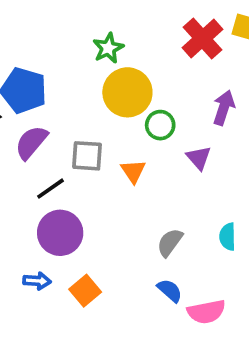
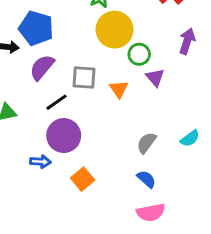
purple triangle: (199, 158) -> (155, 77), moved
cyan semicircle: (228, 237) -> (190, 138), turned -126
blue arrow: (37, 281) -> (40, 162), moved
pink semicircle: (206, 312) -> (151, 212), moved

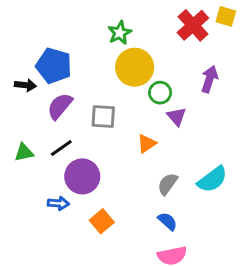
orange triangle: (119, 89) -> (147, 144), moved, turned 30
black line: (56, 102) -> (61, 148), moved
cyan semicircle: (190, 138) -> (212, 179), size x1.5

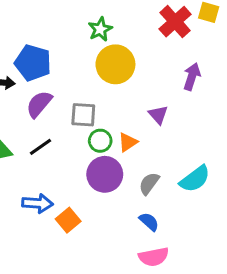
green circle: (160, 93) -> (100, 141), moved
purple circle: (82, 176) -> (105, 174), moved
blue arrow: (58, 203) -> (38, 203), size x1.4
orange square: (102, 221) -> (68, 220), moved

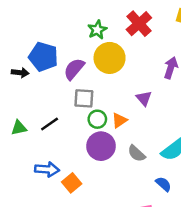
red cross: (175, 22) -> (139, 24), moved
purple semicircle: (39, 104) -> (74, 69), moved
gray semicircle: (149, 183) -> (137, 153), turned -84
blue semicircle: (149, 222) -> (163, 184), moved

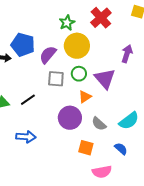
purple triangle: (144, 98) -> (105, 79), size x1.6
green circle: (97, 119) -> (79, 74), moved
orange square: (72, 183) -> (86, 148), moved, turned -35

